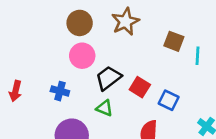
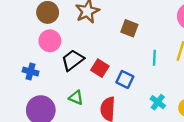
cyan line: (197, 56) -> (154, 58), moved
green triangle: (104, 108) -> (76, 98), moved

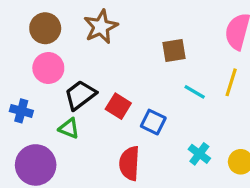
brown square: (129, 28) -> (174, 51), moved, turned -30
cyan line: (154, 58) -> (195, 92), turned -63
green triangle: (76, 98) -> (69, 128), moved

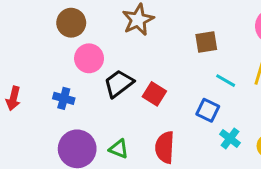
brown circle: (45, 28) -> (71, 23), moved
blue square: (153, 122) -> (208, 110), moved
green triangle: (69, 128) -> (119, 149), moved

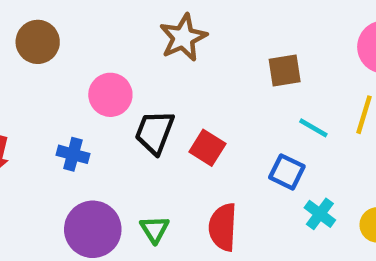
brown circle: (71, 23) -> (38, 42), moved
black trapezoid: (119, 84) -> (155, 132), turned -32
green triangle: (119, 149) -> (155, 229), turned 36

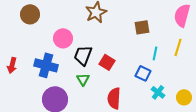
cyan line: (313, 128) -> (155, 53), turned 72
blue cross: (73, 154) -> (46, 65), size x1.6
green triangle: (155, 229) -> (83, 79), moved

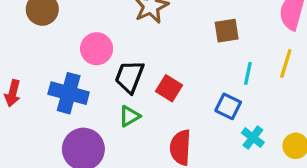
green triangle: (83, 79) -> (129, 116), turned 32

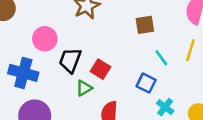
cyan line: (248, 73) -> (161, 58), turned -48
green triangle: (129, 116) -> (84, 88), moved

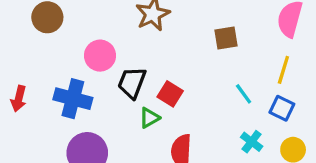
cyan line: (161, 58) -> (244, 94), moved
blue square: (146, 83) -> (282, 108), moved

